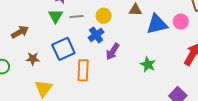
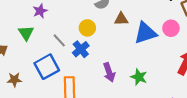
green triangle: (56, 16) -> (26, 33), moved
gray line: (77, 16) -> (59, 40), moved, turned 56
purple arrow: (113, 51) -> (109, 72), moved, turned -48

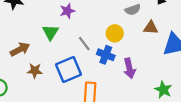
blue cross: (81, 49) -> (106, 55), turned -35
purple arrow: (109, 72) -> (129, 68), moved
brown star: (14, 80) -> (35, 71), moved

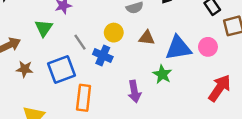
brown triangle: (151, 28) -> (147, 38), moved
purple arrow: (129, 68) -> (134, 91), moved
green star: (163, 90) -> (162, 74), moved

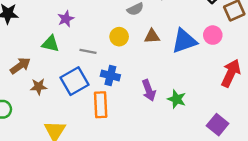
green triangle: (44, 28) -> (50, 44), turned -42
gray line: (80, 42) -> (88, 51), turned -35
blue cross: (103, 55) -> (110, 75), moved
green star: (162, 74) -> (177, 99), moved

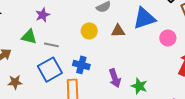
pink circle: (213, 35) -> (168, 38), moved
blue triangle: (184, 41) -> (144, 18), moved
gray line: (88, 51) -> (51, 45), moved
brown star: (39, 87) -> (15, 82), moved

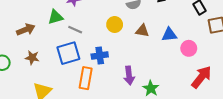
blue triangle: (144, 18) -> (169, 35), moved, size x0.7
green triangle: (29, 37) -> (56, 17), turned -42
blue cross: (81, 65) -> (100, 55), turned -35

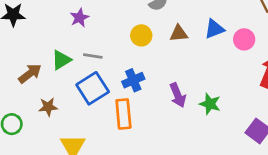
green triangle: (56, 17) -> (61, 60), moved

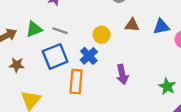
yellow circle: (141, 35) -> (101, 35), moved
blue cross: (133, 80) -> (89, 56), turned -30
green star: (210, 104) -> (167, 86), moved

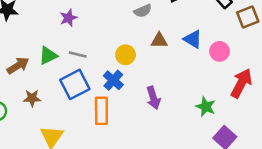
blue triangle: (161, 27) -> (193, 39), turned 48

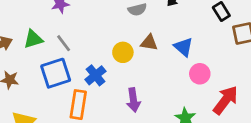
pink circle: (220, 51) -> (200, 74), moved
gray line: (78, 55) -> (64, 43), turned 30
yellow circle: (126, 55) -> (123, 52), moved

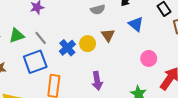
brown triangle: (149, 43) -> (108, 35), turned 48
blue triangle: (183, 47) -> (136, 24), moved
blue cross: (95, 75) -> (67, 48), moved

